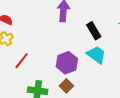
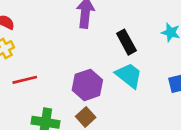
red line: (22, 61) -> (25, 80), turned 36

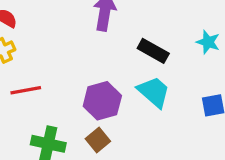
black rectangle: (126, 42) -> (153, 51), turned -35

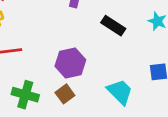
cyan trapezoid: (154, 92) -> (120, 92), moved

